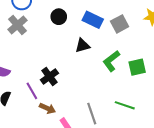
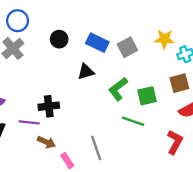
black cross: (49, 76) -> (49, 106), turned 30
purple line: (32, 91) -> (29, 122), turned -54
green line: (125, 105) -> (133, 121), moved

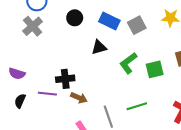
green line: (133, 121) -> (137, 106), moved, turned -36
brown arrow: (46, 142) -> (79, 98), moved

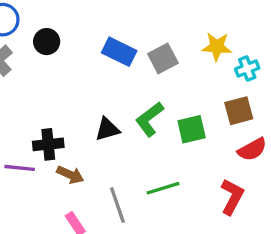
black circle: (75, 18) -> (47, 42), moved
black triangle: (99, 47) -> (107, 129), moved

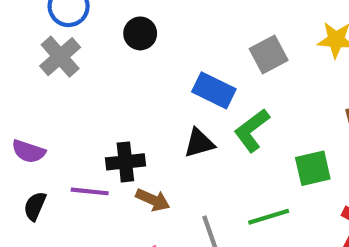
black circle: (47, 42) -> (140, 33), moved
blue rectangle: (119, 52) -> (214, 90), moved
green square: (192, 129) -> (313, 168), moved

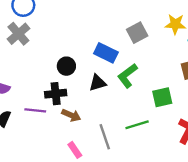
black circle: (140, 33) -> (66, 66), moved

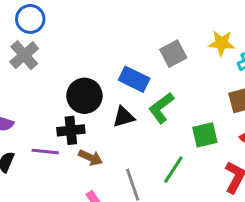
black circle: (66, 66) -> (84, 96), size x1.5
green line: (137, 125) -> (173, 170), turned -40

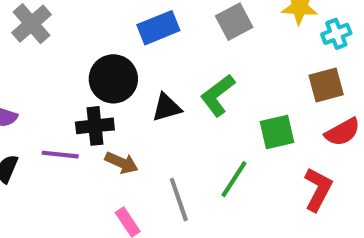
blue rectangle: (134, 79) -> (158, 28), moved, turned -48

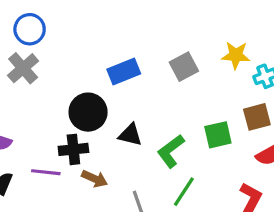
green L-shape: (218, 95) -> (171, 151), moved
black triangle: (167, 108) -> (130, 135), turned 30
green square: (277, 132) -> (218, 135), moved

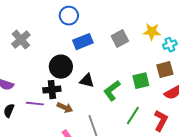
blue circle: (30, 29) -> (69, 16), moved
green line: (184, 192) -> (133, 116), moved

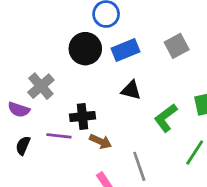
gray cross: (21, 40) -> (41, 86), moved
black circle: (61, 67) -> (85, 49), moved
black triangle: (87, 81) -> (131, 90), moved

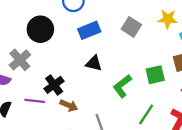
gray square: (177, 46) -> (131, 27), turned -30
black circle: (85, 49) -> (40, 29), moved
black cross: (83, 117) -> (54, 85), turned -30

